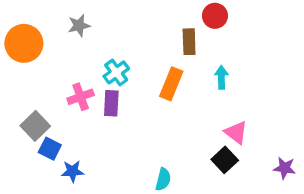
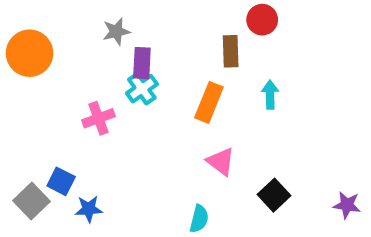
gray star: (79, 26) -> (116, 31), moved
purple rectangle: (111, 103) -> (142, 63), moved
gray square: (35, 126) -> (32, 201), moved
pink triangle: (236, 132) -> (221, 162), moved

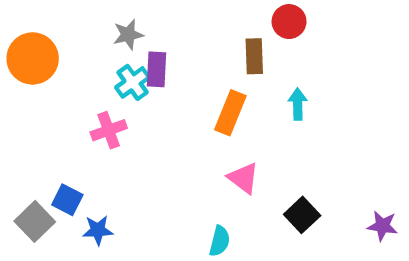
cyan cross: (142, 89) -> (133, 82), moved

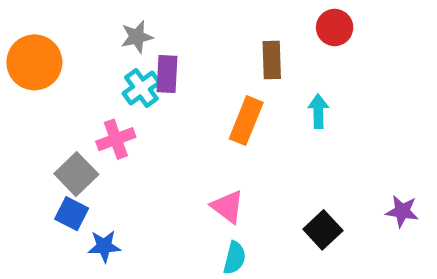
red circle: (289, 22) -> (335, 27), moved
pink triangle: (243, 178) -> (228, 207), moved
gray square: (35, 221) -> (76, 174), moved
purple star: (382, 226) -> (402, 211), moved

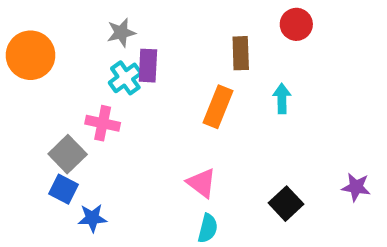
pink cross: (116, 139) -> (103, 123), turned 32

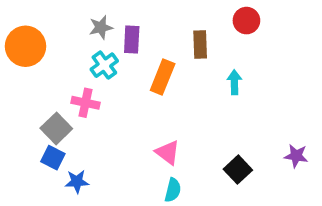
purple rectangle: (148, 66) -> (132, 39), moved
orange rectangle: (218, 107) -> (163, 77), moved

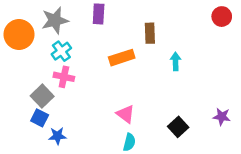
red circle: (246, 21) -> (222, 17), moved
gray star: (101, 27) -> (55, 20), moved, size x1.5
purple rectangle: (132, 39) -> (99, 14), moved
cyan cross: (104, 65) -> (61, 51), moved
orange rectangle: (163, 77) -> (122, 58), turned 50

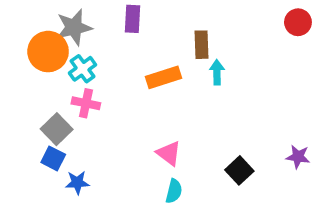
orange circle: (19, 34) -> (48, 52), moved
cyan arrow: (176, 61) -> (217, 72), moved

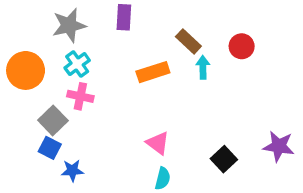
red circle: (298, 22) -> (242, 46), moved
brown rectangle: (201, 45) -> (188, 41), turned -45
orange circle: (48, 52) -> (26, 70), moved
purple star: (298, 157) -> (279, 146), size x1.4

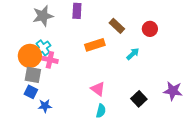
cyan cross: (77, 64) -> (43, 48), moved
cyan arrow: (203, 67) -> (133, 54), moved, turned 48
orange circle: (26, 70) -> (30, 56), moved
gray square: (53, 120) -> (33, 75), turned -36

